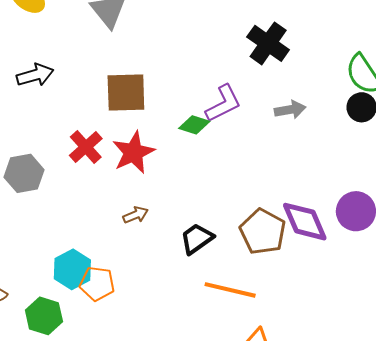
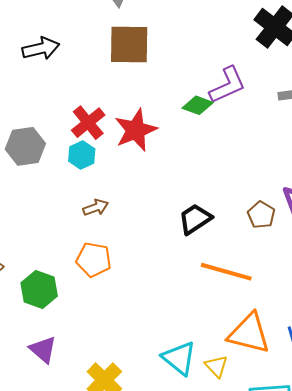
brown square: (126, 92) -> (129, 44), moved
brown arrow: (136, 215) -> (96, 207), moved
brown pentagon: (263, 232) -> (261, 215), size x0.6
cyan hexagon: (72, 269) -> (82, 155), moved, size x0.7

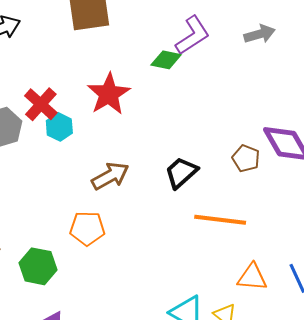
red cross: (88, 123) -> (41, 104), moved
brown arrow: (96, 207) -> (110, 176), moved, size x1.5
orange triangle: (249, 333) -> (252, 277), size x0.7

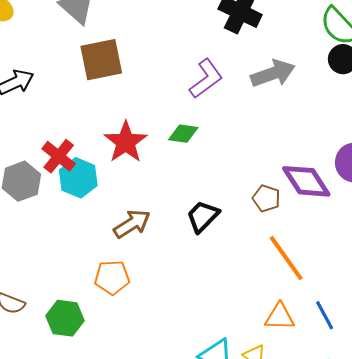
gray arrow: (260, 34) -> (273, 74), size x1.4
green diamond: (166, 60) -> (183, 134), moved
cyan hexagon: (59, 127) -> (78, 178), size x1.4
orange line: (220, 220) -> (286, 258), moved, turned 51

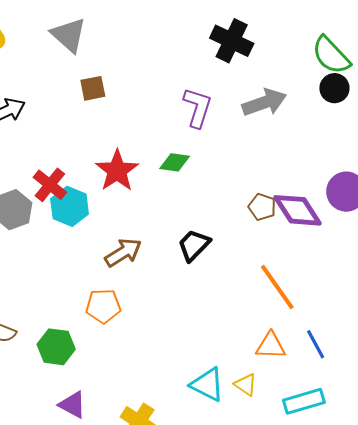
brown square: (101, 60) -> (93, 88), size x0.6
purple L-shape: (206, 79) -> (198, 107), turned -36
brown pentagon: (266, 198) -> (262, 207), moved

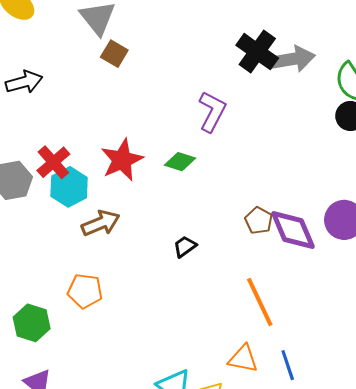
brown square: (93, 88) -> (114, 54), moved, turned 32
gray arrow: (264, 102) -> (293, 59), moved
black trapezoid: (194, 245) -> (185, 246), size x0.7
brown arrow: (123, 252) -> (101, 223), moved

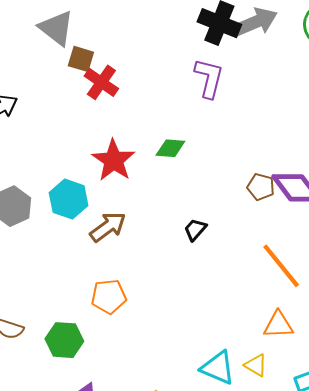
purple L-shape: (212, 111) -> (209, 78), moved
red cross: (53, 162) -> (101, 82), moved

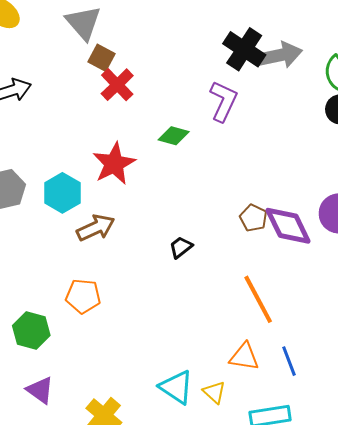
green diamond: (170, 148) -> (174, 136), moved

